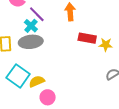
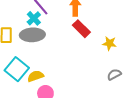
red rectangle: (87, 38) -> (81, 29), moved, turned 30

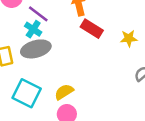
yellow semicircle: (36, 76) -> (64, 92), moved

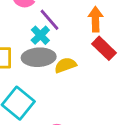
yellow semicircle: (64, 92) -> (65, 65), moved

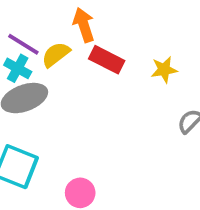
yellow semicircle: (65, 65) -> (56, 54), moved

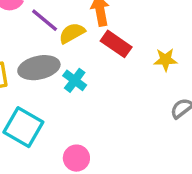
cyan cross: (18, 68) -> (75, 80), moved

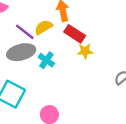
purple line: (45, 20) -> (25, 32), moved
yellow star: (165, 60) -> (85, 51), moved

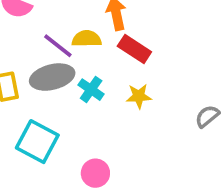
yellow semicircle: (43, 27) -> (87, 39), turned 30
yellow star: (85, 51) -> (139, 96), moved

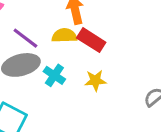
yellow semicircle: (87, 39) -> (64, 36), moved

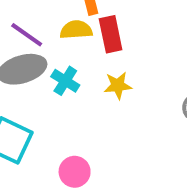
red rectangle: (91, 40) -> (111, 34), turned 48

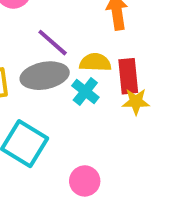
yellow semicircle: (76, 30) -> (95, 62), moved
red rectangle: (111, 34) -> (128, 76), moved

